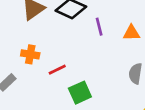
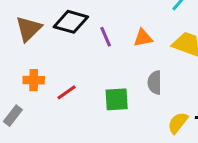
green square: (80, 93) -> (117, 99), moved, turned 30

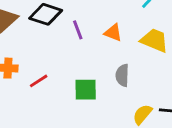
orange triangle: (143, 38) -> (113, 33), turned 30

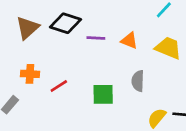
purple line: (78, 30) -> (96, 38), turned -66

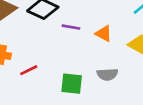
gray semicircle: (138, 81) -> (107, 74), turned -102

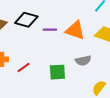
orange triangle: (104, 34) -> (75, 30), size x1.5

